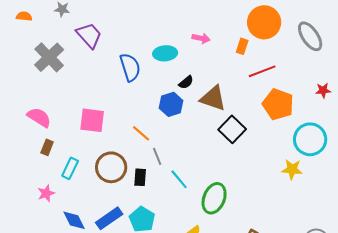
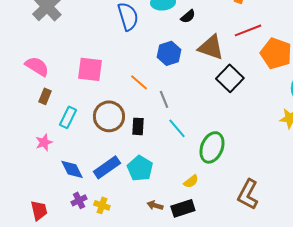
red line: (262, 71) -> (248, 30), moved
black semicircle: (186, 82) -> (188, 16), moved
gray line: (157, 156) -> (164, 99), moved

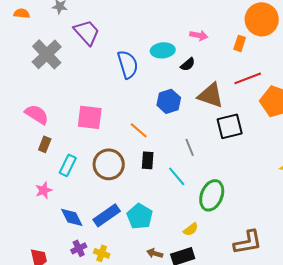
black square: (230, 78) -> (230, 126), turned 32
gray line: (164, 99) -> (190, 147), moved
black rectangle: (138, 126) -> (148, 160), moved
brown L-shape: (248, 194) -> (248, 242), turned -128

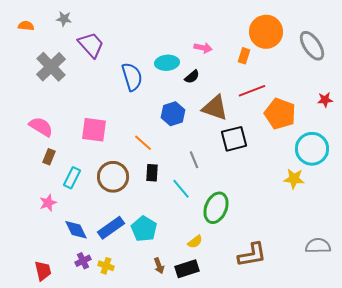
brown arrow: (155, 253) -> (159, 266), turned -126

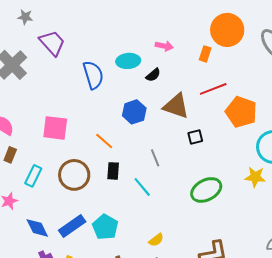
black square: (234, 139) -> (195, 137), size x0.6
green ellipse: (216, 208) -> (206, 190), moved, turned 40

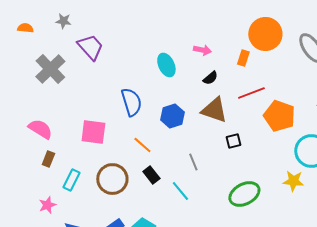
cyan ellipse: (128, 61) -> (166, 65), turned 70
blue semicircle: (93, 75) -> (131, 102), moved
black semicircle: (153, 75) -> (210, 78), moved
black rectangle: (113, 171) -> (151, 175), turned -42

